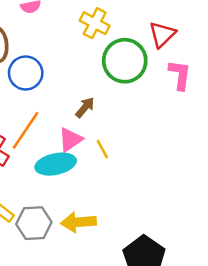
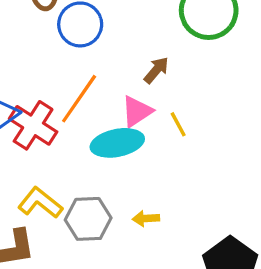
yellow arrow: (78, 222) -> (146, 219), size x0.6

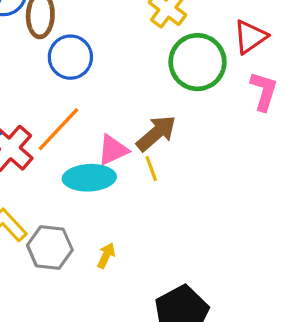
brown arrow: (156, 70) -> (156, 133), moved, size x1.5
yellow arrow: (146, 219) -> (106, 255), turned 110

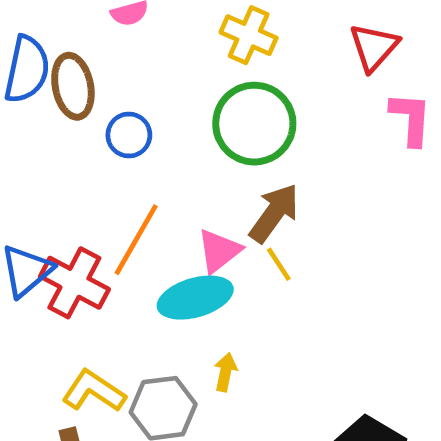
blue circle: (70, 57) -> (129, 135), size x0.7
green circle: (197, 62) -> (254, 124), moved
yellow arrow: (106, 255) -> (225, 372), moved

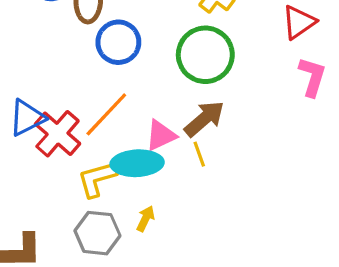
blue circle: (129, 135) -> (118, 42), size x1.4
yellow L-shape: (94, 391) -> (97, 179), moved, turned -63

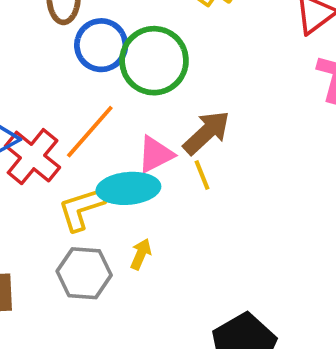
green circle: (205, 55) -> (154, 61), moved

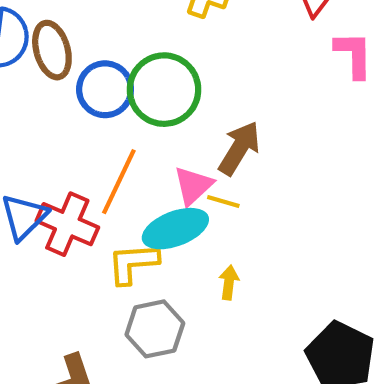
yellow line: (202, 175) -> (223, 201), moved, turned -36
yellow L-shape: (81, 209) -> (133, 263), turned 30
yellow arrow: (141, 254) -> (229, 282), moved

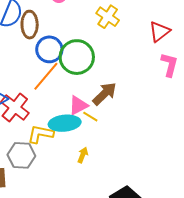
orange line: (119, 182) -> (46, 76), moved
gray hexagon: (155, 329) -> (21, 155), moved

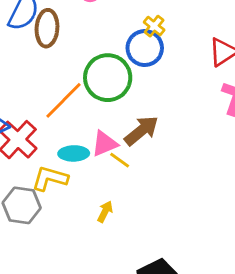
yellow cross: (108, 17) -> (154, 26), size x0.7
blue circle: (49, 49) -> (145, 48), moved
cyan ellipse: (65, 123) -> (74, 153), moved, size x0.7

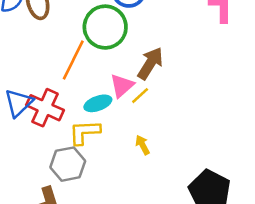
yellow line: (120, 160) -> (140, 96), turned -60
yellow arrow: (105, 212) -> (143, 145), turned -36

